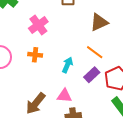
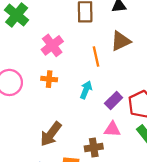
orange line: (95, 52) -> (96, 57), moved, turned 42
pink triangle: (64, 96) -> (112, 129), moved

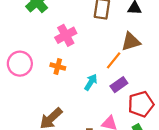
orange line: (96, 57) -> (114, 60), moved, turned 42
purple rectangle: (114, 100) -> (119, 85), moved

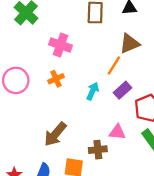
pink cross: (66, 35) -> (61, 45), turned -36
orange cross: (58, 67) -> (56, 79), turned -32

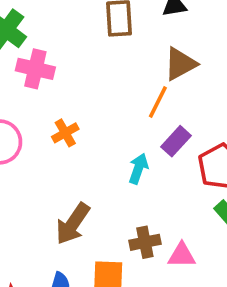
pink cross: (61, 45) -> (35, 69), moved
cyan arrow: (93, 91) -> (138, 169), moved
pink triangle: (117, 132) -> (182, 255), moved

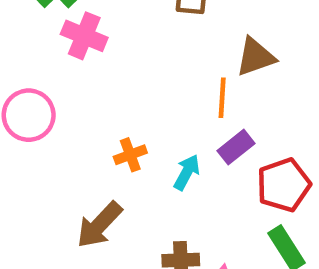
orange line: (158, 102) -> (222, 98), turned -32
orange cross: (65, 133) -> (130, 155), moved

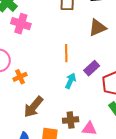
orange line: (222, 98) -> (66, 53), moved
orange cross: (130, 155) -> (20, 77), moved

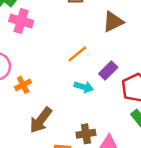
orange line: (66, 53) -> (77, 54), turned 54
cyan arrow: (71, 81) -> (84, 87), turned 84

